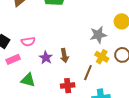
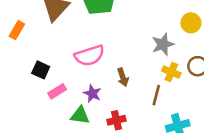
pink semicircle: (28, 42) -> (89, 56), moved, size x1.6
purple star: (46, 58) -> (92, 93), moved
red cross: (68, 86) -> (116, 120), moved

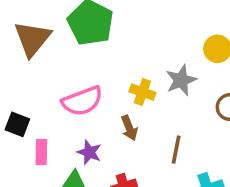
yellow cross: (171, 72) -> (142, 92), moved
pink rectangle: (57, 91) -> (41, 152), turned -54

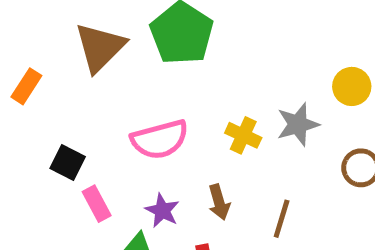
brown arrow: (129, 128) -> (219, 202), moved
pink rectangle: (41, 152) -> (97, 204), turned -35

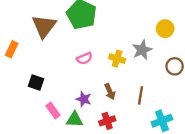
pink semicircle: (160, 139) -> (84, 58), moved, size x0.6
pink rectangle: (97, 204) -> (53, 111), moved

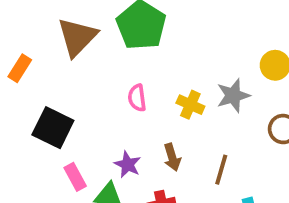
pink semicircle: (84, 58) -> (137, 98), turned 98
black square: (36, 83) -> (53, 128), size x1.5

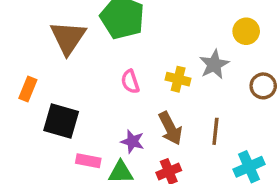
orange rectangle: (20, 68) -> (28, 89), moved
brown arrow: (172, 157) -> (170, 128), size x1.4
pink rectangle: (75, 177) -> (88, 161), turned -40

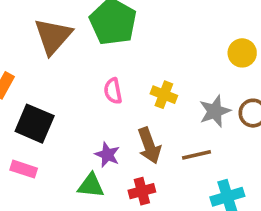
gray star: (214, 64) -> (215, 111), moved
brown line: (215, 131) -> (197, 155), turned 64
pink rectangle: (88, 161) -> (24, 169), moved

